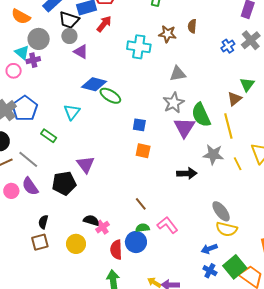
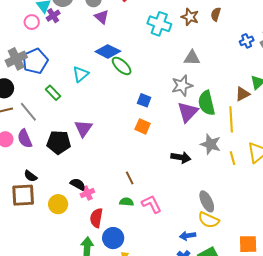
purple cross: (33, 60) -> (53, 16), turned -32
black semicircle: (43, 222) -> (30, 176), turned -80
brown square: (40, 242) -> (23, 195), size x1.4
blue circle: (136, 242) -> (113, 238), moved

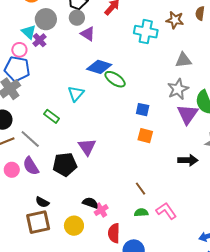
blue pentagon: (35, 61) -> (17, 69), moved, turned -30

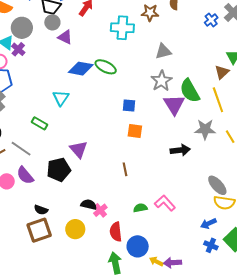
green ellipse: (115, 79) -> (106, 67), moved
brown line: (141, 189) -> (125, 169), moved, turned 32

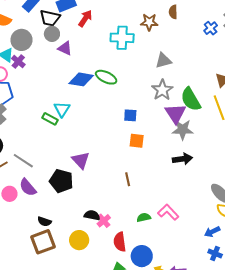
green rectangle: (39, 123) -> (50, 119), moved
gray star: (205, 129) -> (183, 130), moved
black pentagon: (59, 170) -> (61, 181), turned 30

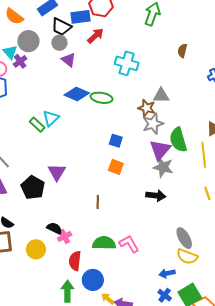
brown star: (149, 22) -> (147, 108), moved
green ellipse: (106, 77) -> (102, 98), turned -30
green semicircle: (144, 217) -> (104, 243), size x1.6

